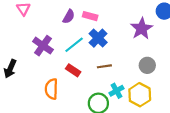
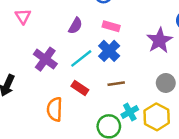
pink rectangle: (90, 16) -> (111, 26), moved

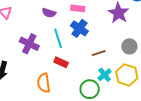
purple semicircle: (75, 26) -> (49, 13), turned 88
cyan line: (81, 58) -> (58, 38), turned -60
brown line: (116, 84) -> (99, 53), moved

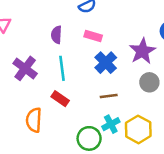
purple semicircle: (49, 13) -> (56, 35), turned 64
blue cross: (79, 28) -> (106, 63), moved
gray circle: (129, 46) -> (149, 82), moved

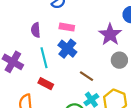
blue cross: (106, 63) -> (67, 49), moved
brown line: (109, 96) -> (86, 76), turned 48

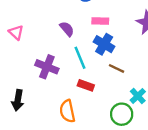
purple semicircle: (36, 30) -> (67, 29), turned 152
brown line: (86, 76) -> (116, 68), moved

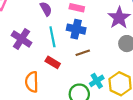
blue cross: (104, 44) -> (76, 29), turned -30
brown line: (116, 68) -> (83, 53), turned -56

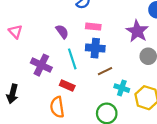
red rectangle: (53, 62) -> (67, 86), moved
cyan cross: (97, 81) -> (122, 88), moved, turned -32

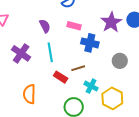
purple star: (137, 31) -> (111, 22), moved
blue cross: (95, 48) -> (90, 43), moved
red rectangle: (67, 86) -> (61, 77), moved

